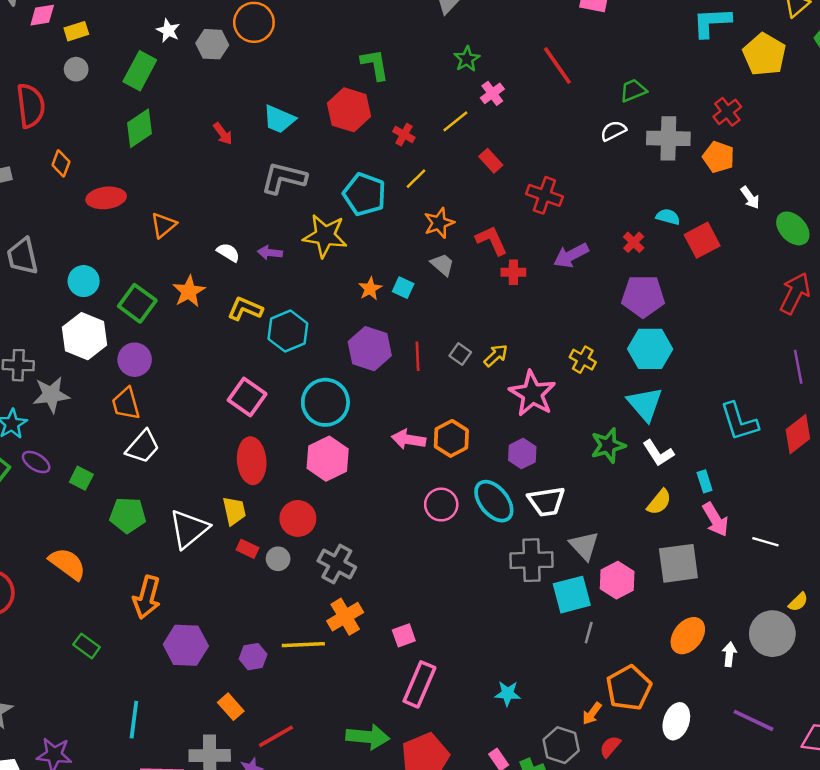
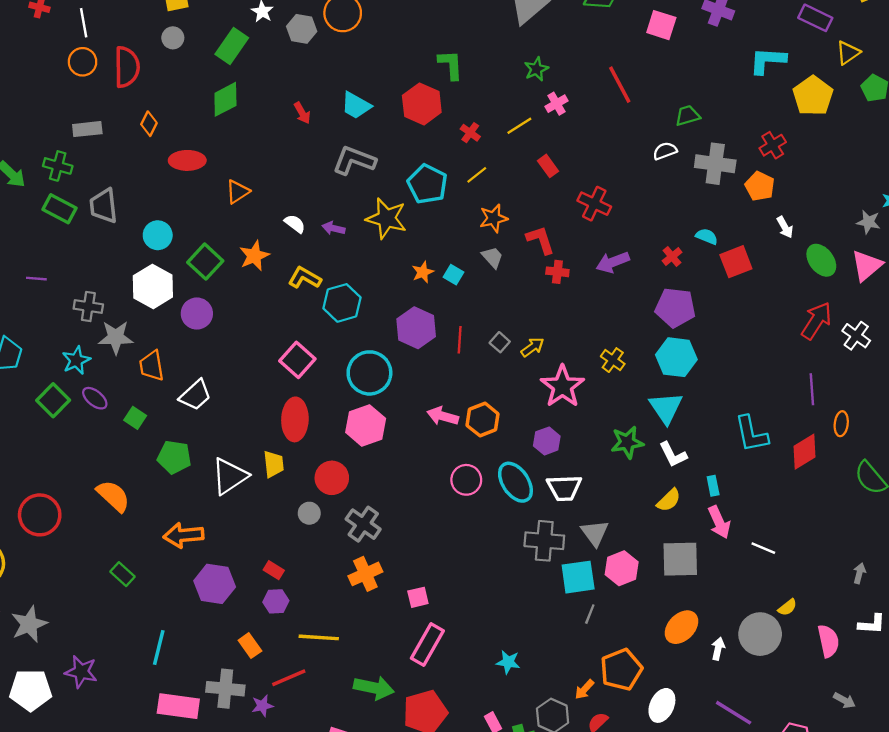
orange trapezoid: (126, 404) -> (152, 366), moved
red rectangle: (247, 549) -> (274, 570), moved
orange arrow: (147, 597) -> (183, 535), turned 63
yellow line: (303, 645) -> (319, 637), moved

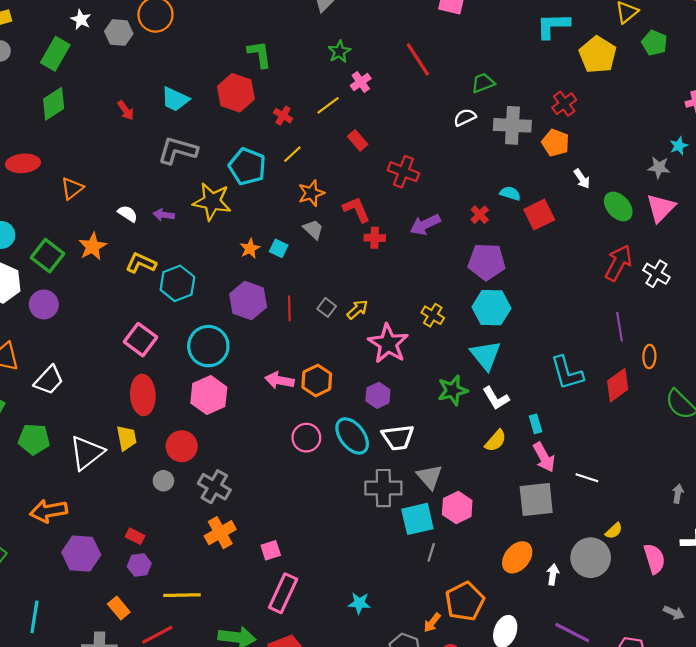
gray square: (680, 559) -> (536, 499), moved

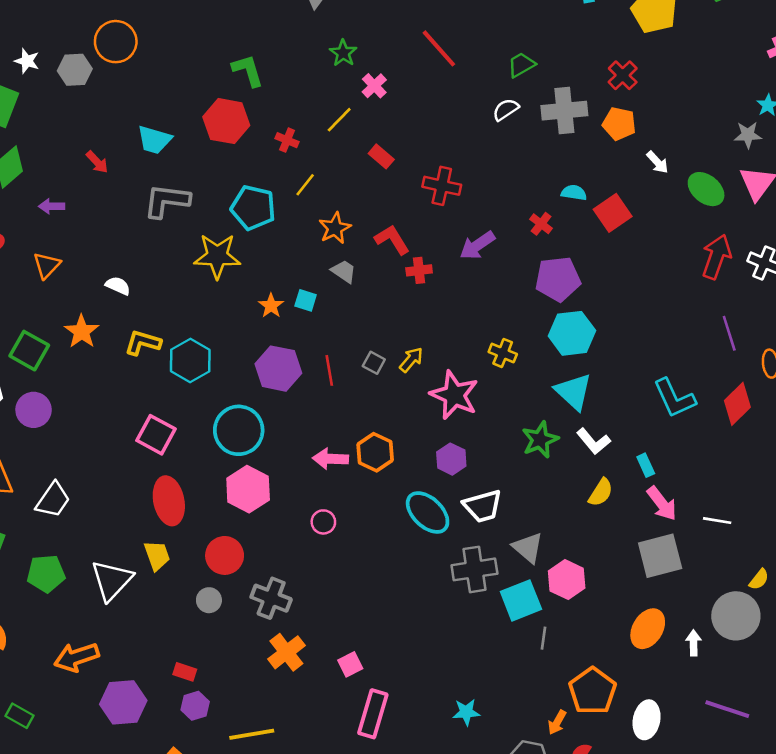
purple arrow: (164, 215) -> (52, 206), moved
pink circle: (306, 438) -> (323, 522), moved, size x0.7

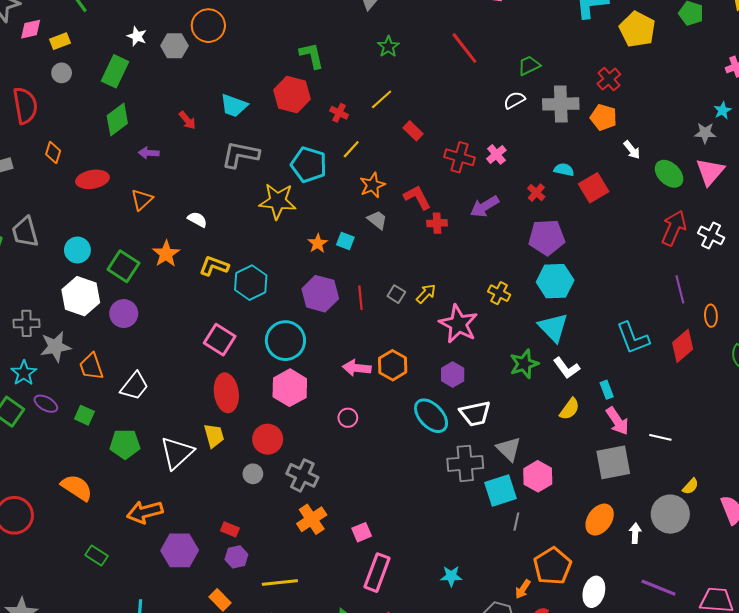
pink cross: (374, 86) -> (496, 154), moved

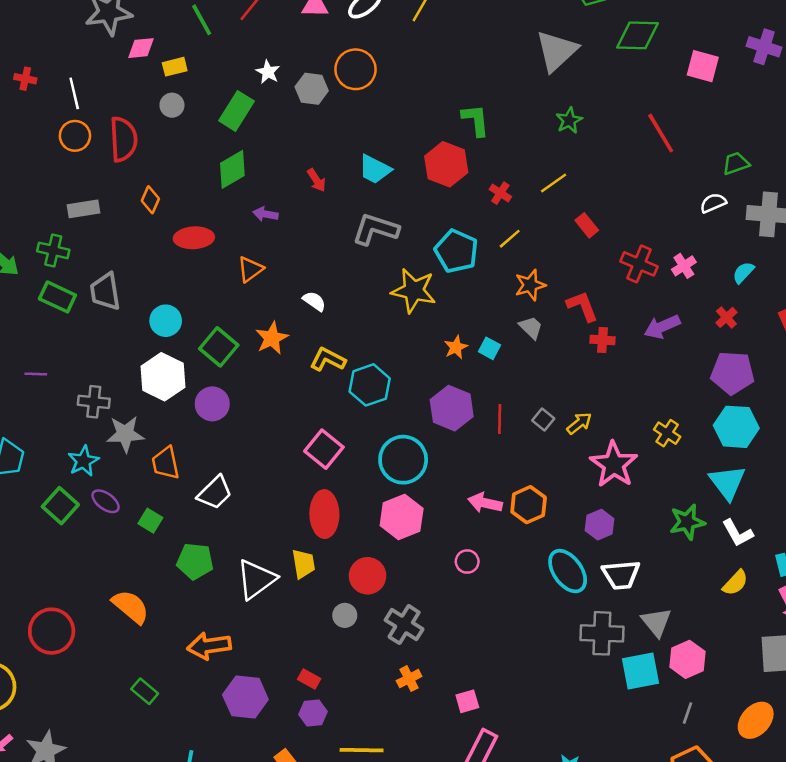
cyan semicircle: (564, 170) -> (743, 272), moved, turned -66
orange cross: (312, 519) -> (409, 679), size x0.7
gray line: (516, 522) -> (688, 713), moved

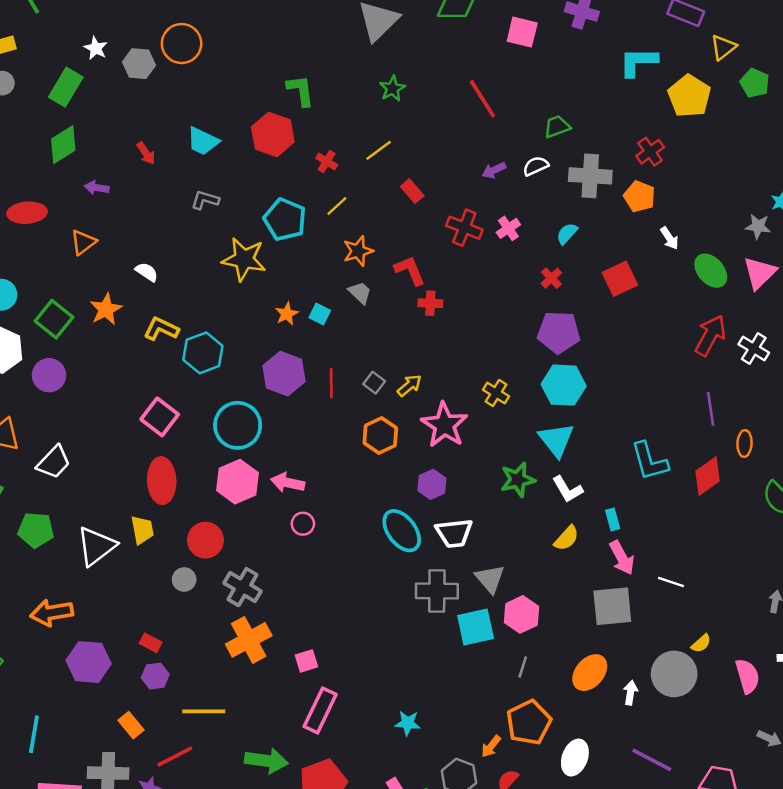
gray L-shape: (376, 229) -> (205, 200), size x0.6
purple arrow: (662, 327) -> (494, 170), moved, size x0.7
pink arrow: (485, 503) -> (288, 483), moved
orange hexagon: (529, 505) -> (380, 435), moved
orange cross: (409, 679) -> (249, 640), size x1.8

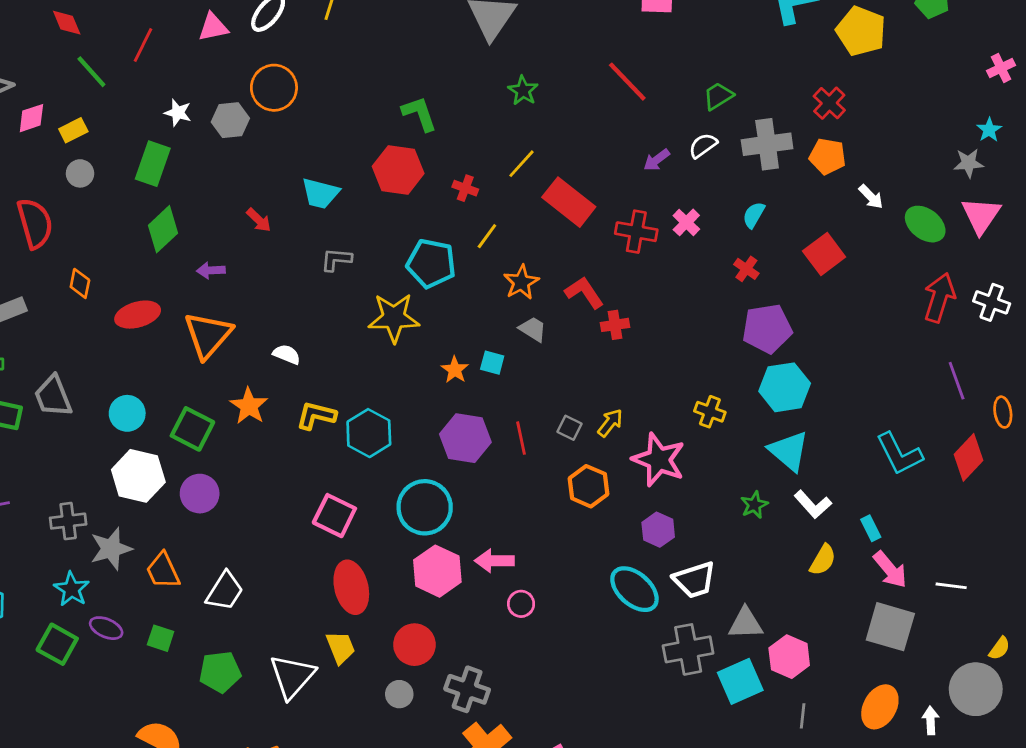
red rectangle: (412, 191) -> (569, 202), size x1.8
orange triangle: (83, 242) -> (208, 335), size x1.6
green star: (518, 480) -> (754, 505), size x0.7
gray triangle: (490, 579) -> (746, 623), turned -40
gray square: (612, 606) -> (890, 627), turned 33

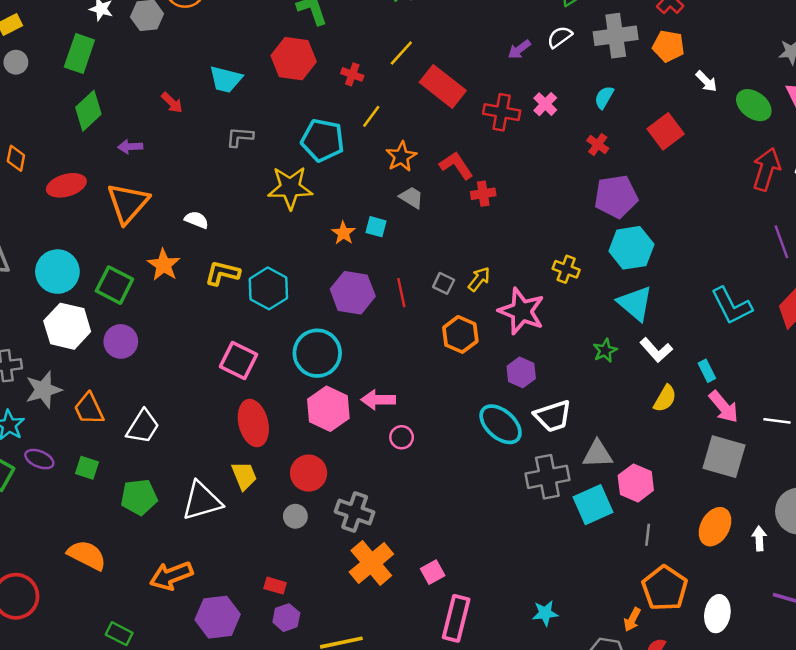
cyan circle: (127, 413) -> (57, 272), size x1.4
white triangle: (292, 676) -> (202, 501), turned 33

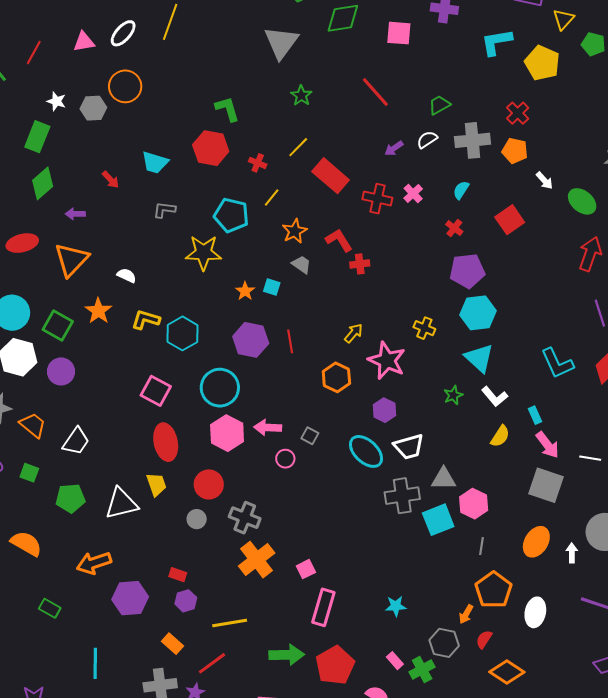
gray square: (444, 283) -> (310, 436), moved
orange trapezoid: (89, 409) -> (33, 425), turned 152

